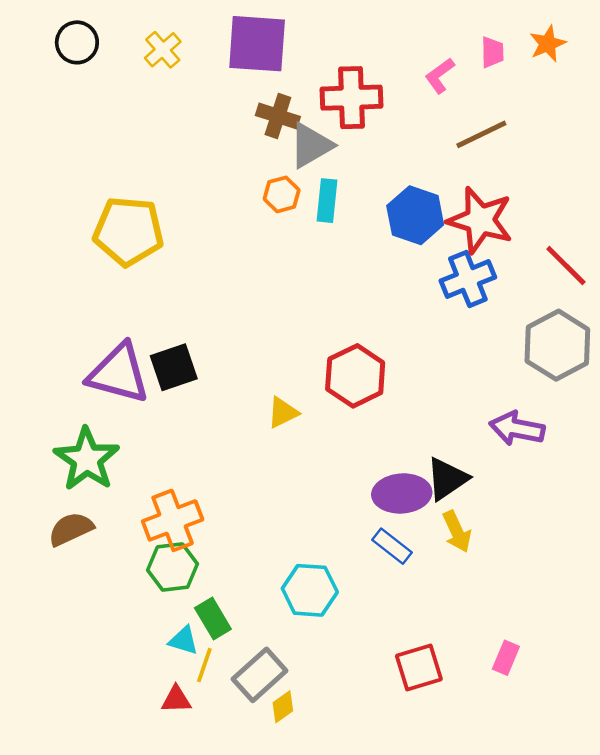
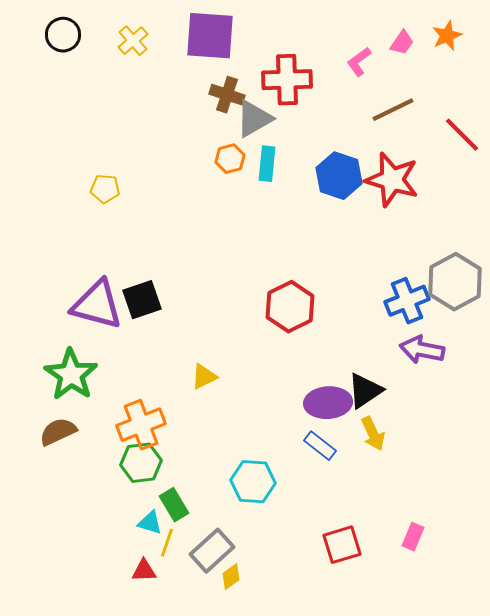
pink trapezoid: (492, 52) -> (402, 43), turned 36
yellow pentagon: (128, 231) -> (105, 189), size x0.5
red line: (566, 266) -> (462, 135), moved
blue cross: (468, 279) -> (407, 301), moved
yellow triangle: (283, 413) -> (204, 377), moved

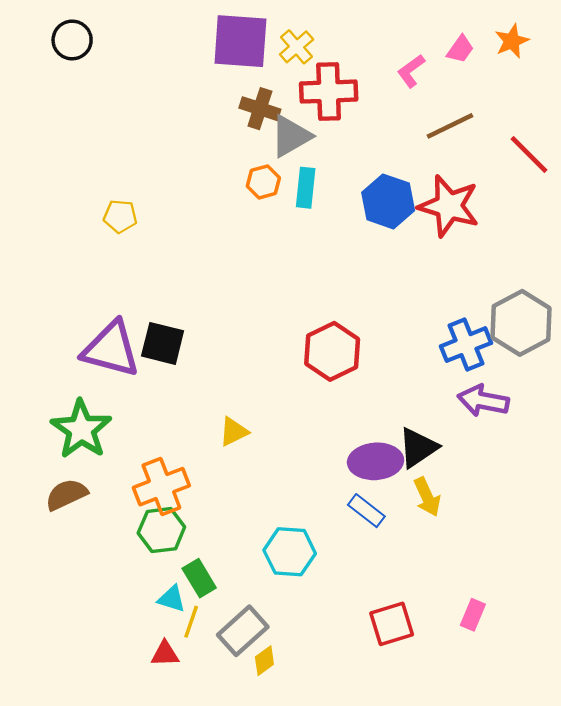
yellow cross: (133, 41) -> (297, 47), moved
black square: (142, 300) -> (163, 343), turned 33

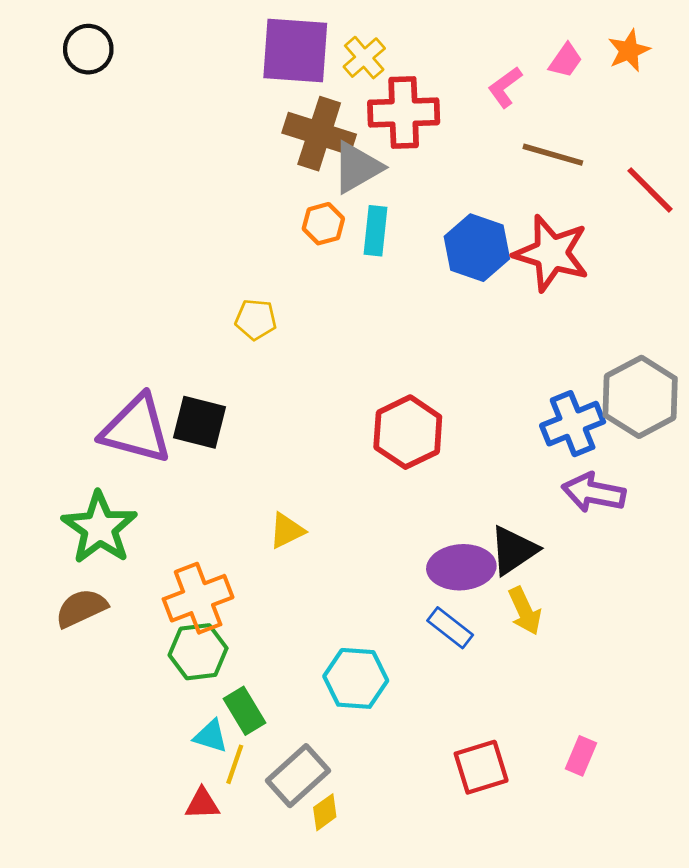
brown cross: (260, 109) -> (319, 134), size x1.4
brown line: (450, 126) -> (553, 155), turned 42
yellow pentagon: (120, 216) -> (256, 319), moved

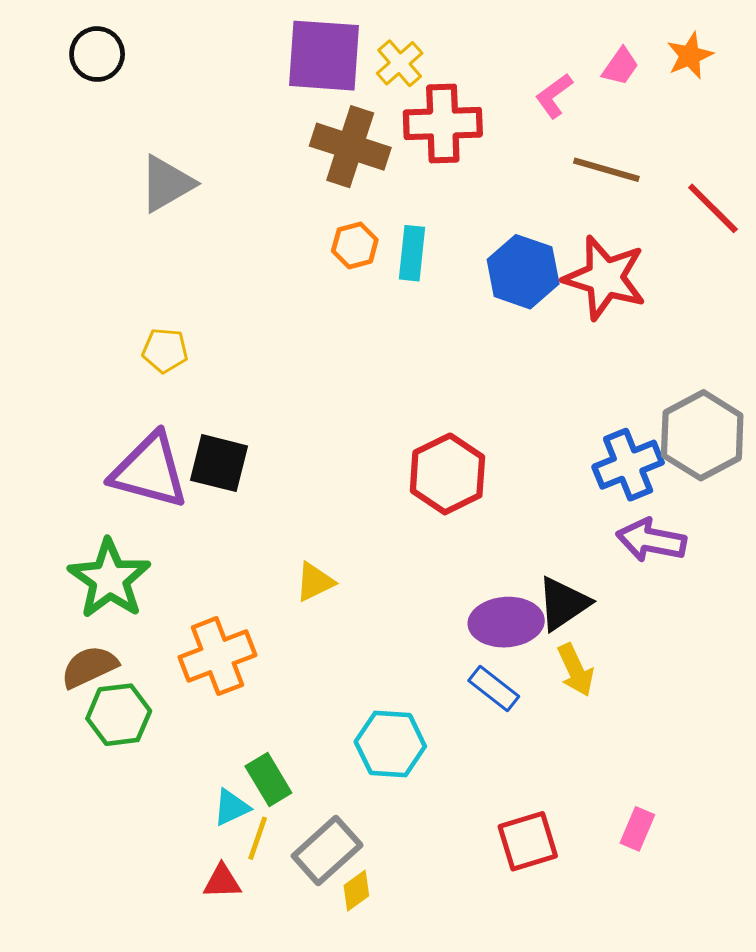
gray triangle: (357, 167) -> (167, 184), moved
yellow pentagon: (256, 319) -> (165, 350), moved
green hexagon: (198, 652) -> (119, 715), moved
cyan triangle: (211, 736) -> (231, 807), turned -42

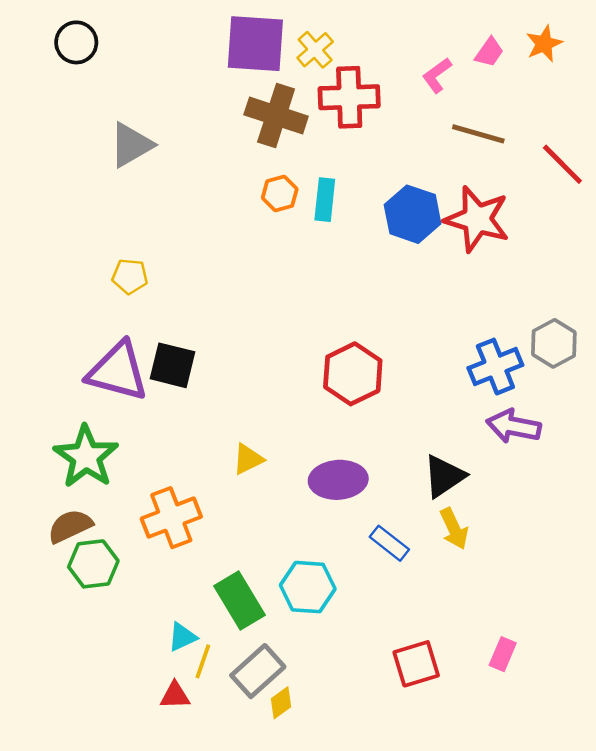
gray hexagon: (702, 435) -> (554, 343), size x0.7
purple ellipse: (506, 622) -> (338, 480), moved
green rectangle: (268, 780) -> (240, 600), moved, size x1.4

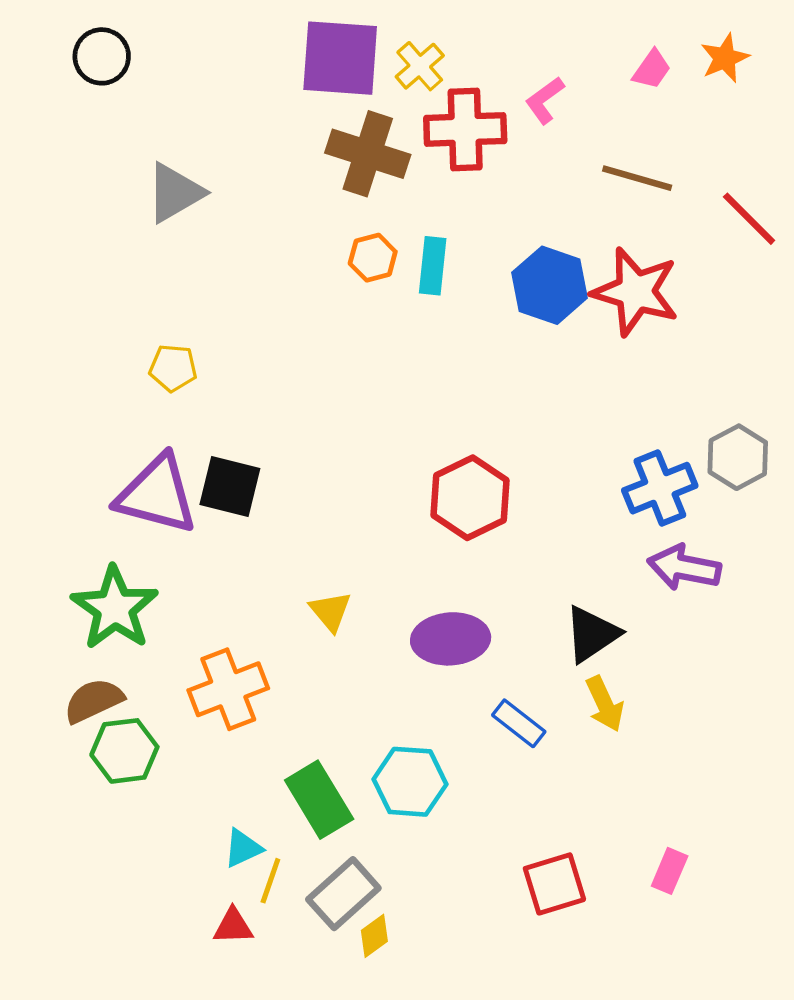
pink L-shape: (437, 75) -> (545, 100), moved
yellow triangle: (248, 459) -> (330, 611), turned -44

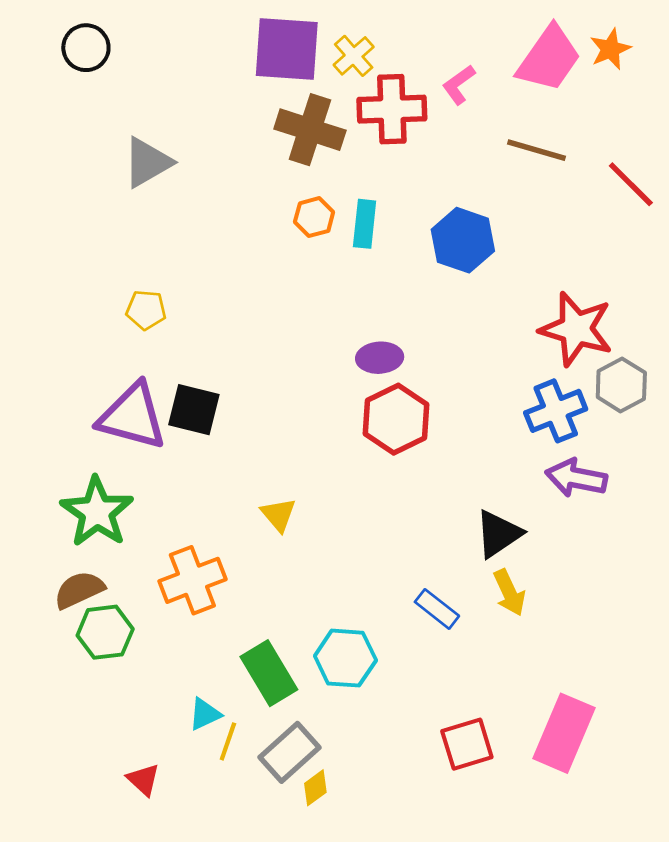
pink trapezoid: (652, 69) -> (549, 59), size x2.0
red star: (636, 292) -> (576, 329), moved
purple ellipse: (451, 639) -> (380, 358), moved, size x0.7
pink rectangle: (670, 871) -> (564, 733), size x2.0
red triangle: (233, 926) -> (143, 780), moved, turned 45

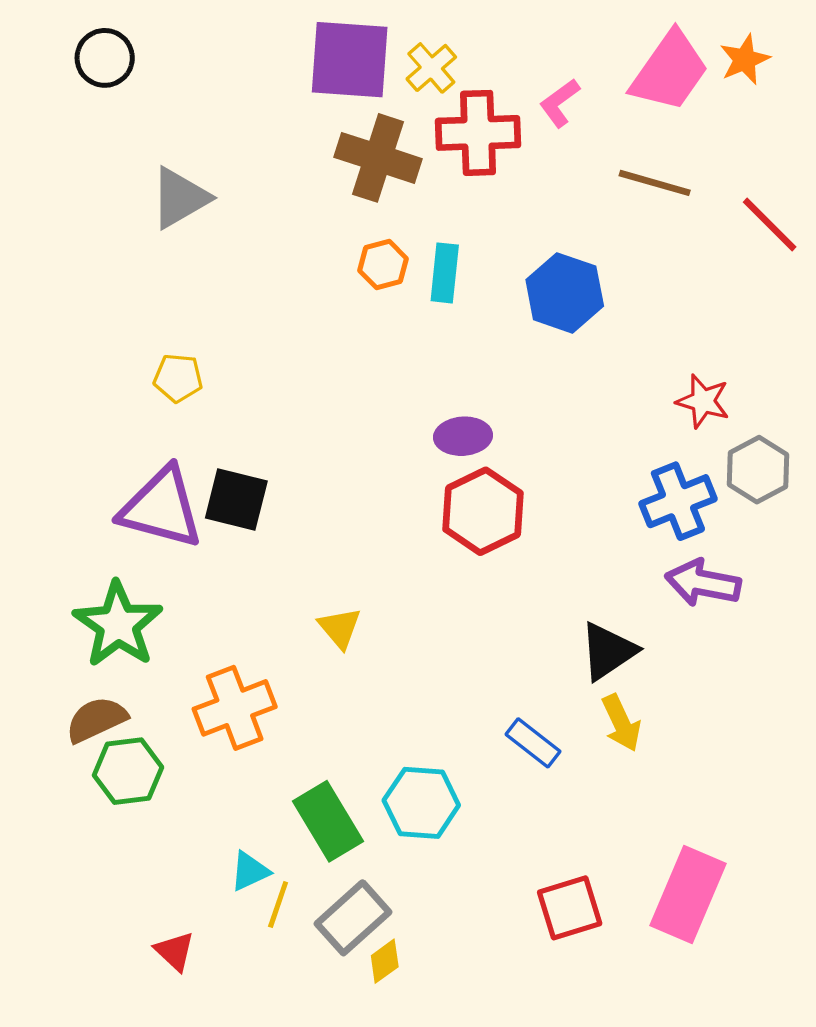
red star: (576, 329) -> (703, 401), size x0.6

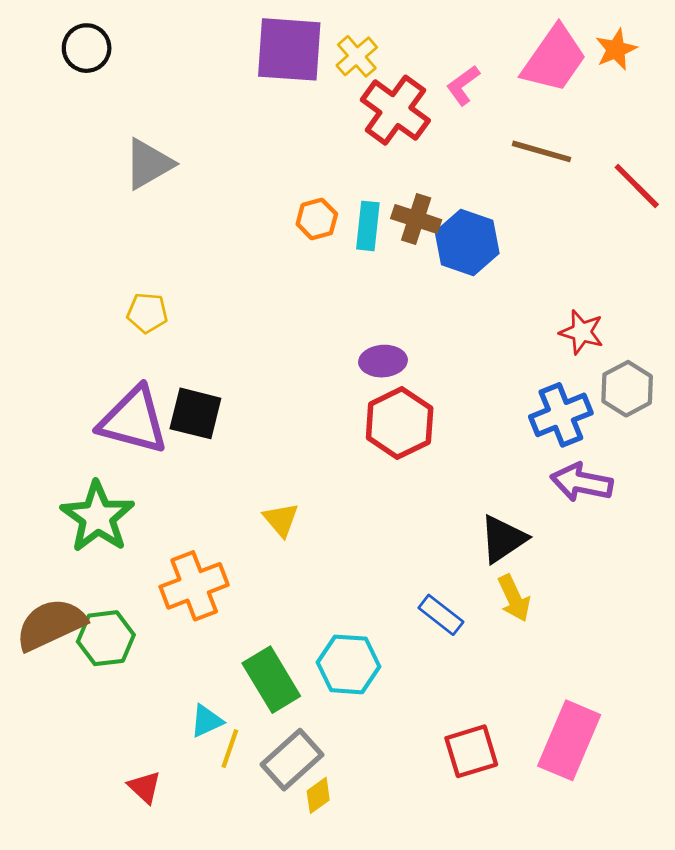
red cross: (478, 133) -> (395, 110), turned 38
brown cross: (378, 158) -> (416, 219), moved, size x0.7
brown semicircle: (96, 720) -> (51, 624), moved, size x1.4

